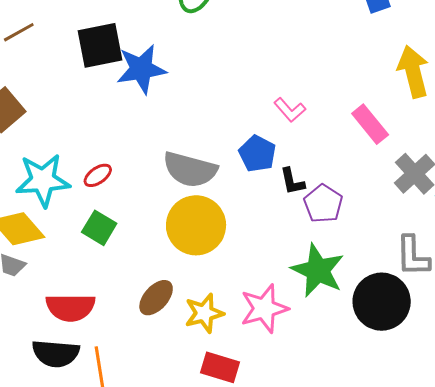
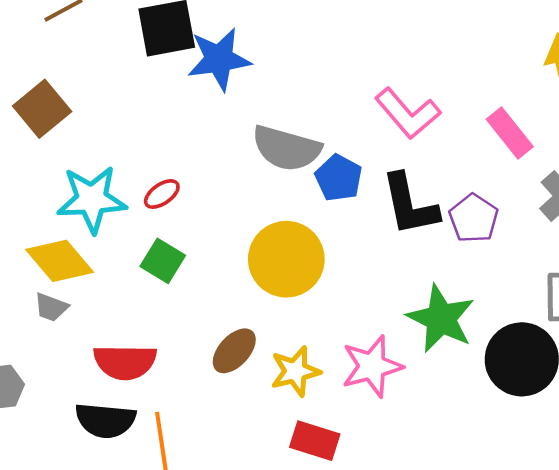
pink L-shape: (290, 110) -> (408, 113), size x1.6
blue pentagon: (257, 154) -> (339, 178), moved
gray semicircle: (190, 170) -> (286, 148), moved
black L-shape: (292, 181) -> (410, 205), size x1.8
purple pentagon: (323, 204) -> (474, 218), moved

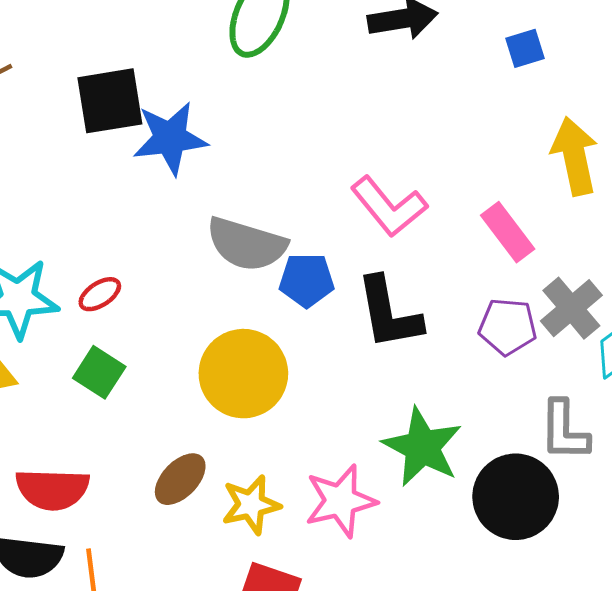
blue pentagon: (339, 178) -> (307, 280), turned -30
purple pentagon: (474, 218) -> (508, 327), moved, turned -30

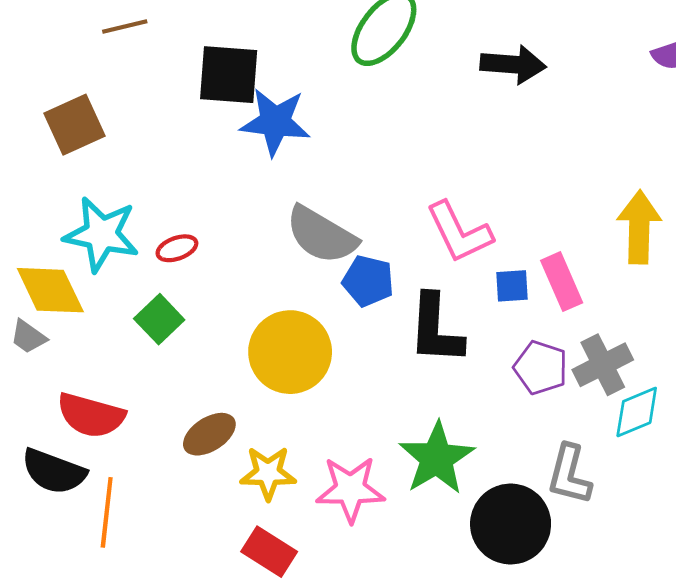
blue square: (525, 48) -> (512, 286), moved

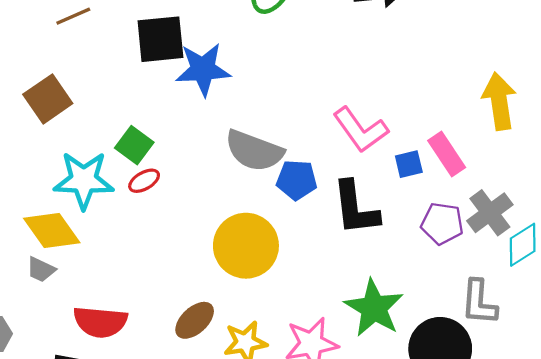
green square: (159, 319) -> (134, 145), moved

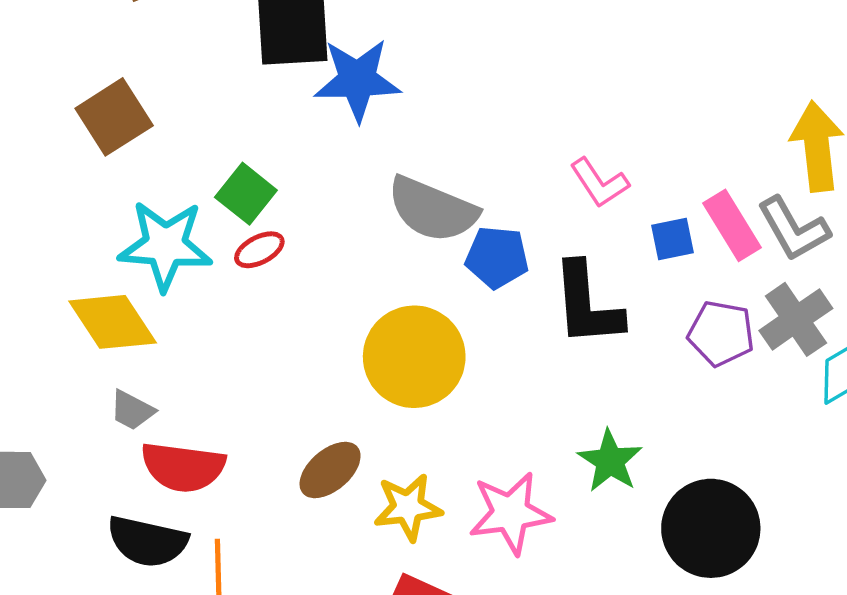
pink L-shape: (361, 130) -> (599, 183), size x0.7
gray trapezoid: (41, 270) -> (132, 410), moved
gray L-shape: (479, 302) -> (794, 229), moved, turned -36
green star: (374, 308) -> (610, 461), size x0.7

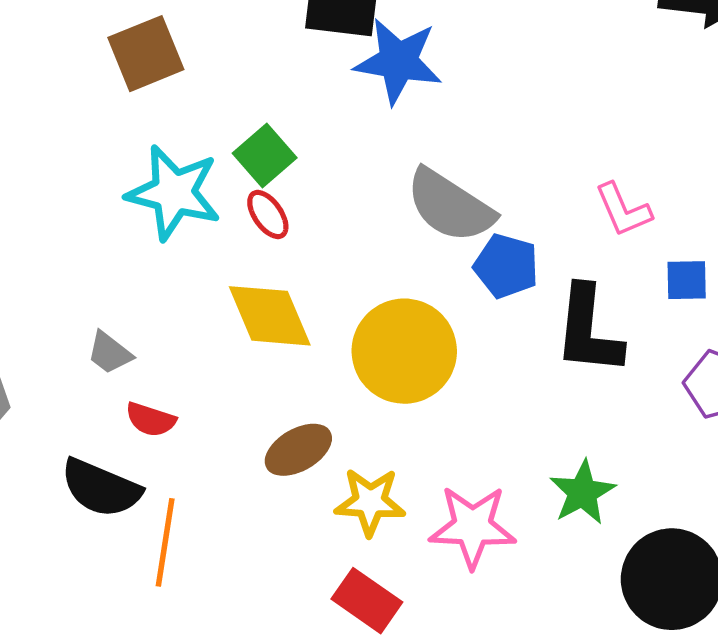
red ellipse: (259, 250) -> (268, 214), turned 72
yellow diamond: (113, 322) -> (270, 316), moved
red semicircle: (183, 467) -> (151, 420), size x0.6

